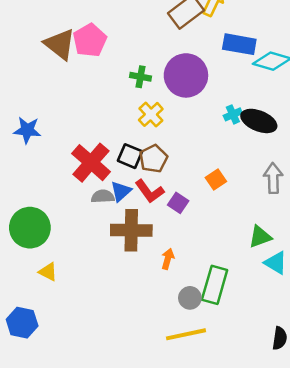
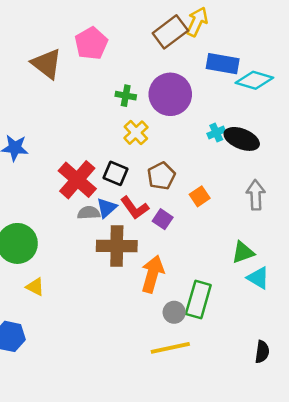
pink pentagon: (90, 40) -> (91, 43), moved
brown pentagon: (153, 159) -> (161, 176), moved
orange arrow: (168, 259) -> (152, 274), size x1.8

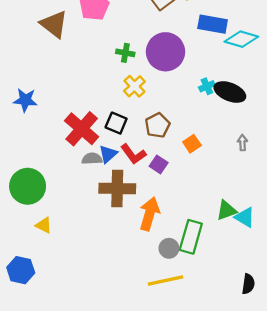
gray arrow: (256, 195) -> (242, 143), size x0.6
green triangle: (243, 252) -> (226, 210), moved

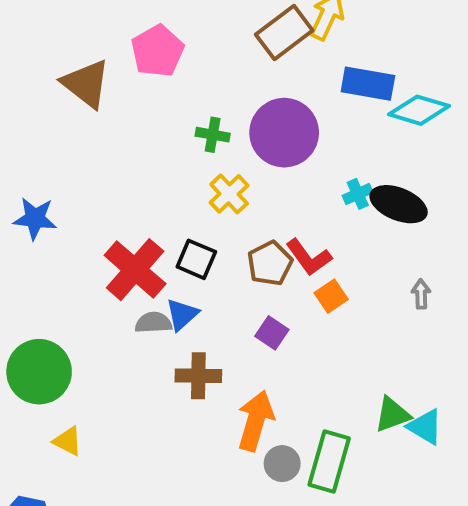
red L-shape: (133, 154) -> (309, 257), moved
brown cross: (117, 189) -> (198, 376), size x0.7
gray circle: (169, 248) -> (282, 464), moved

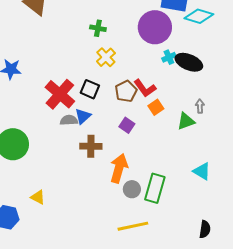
purple circle: (284, 133) -> (155, 27), moved
green triangle: (392, 415) -> (186, 121), moved
yellow triangle: (68, 441) -> (38, 197), moved

